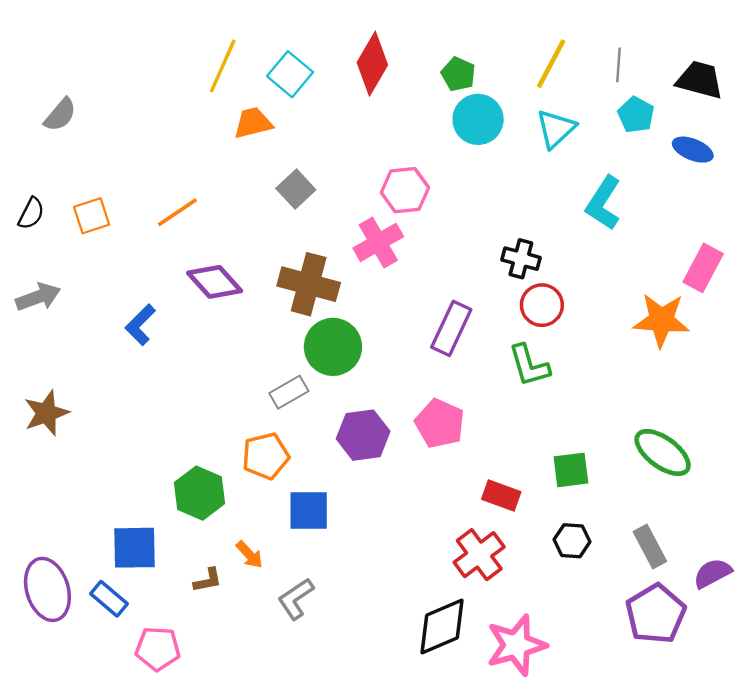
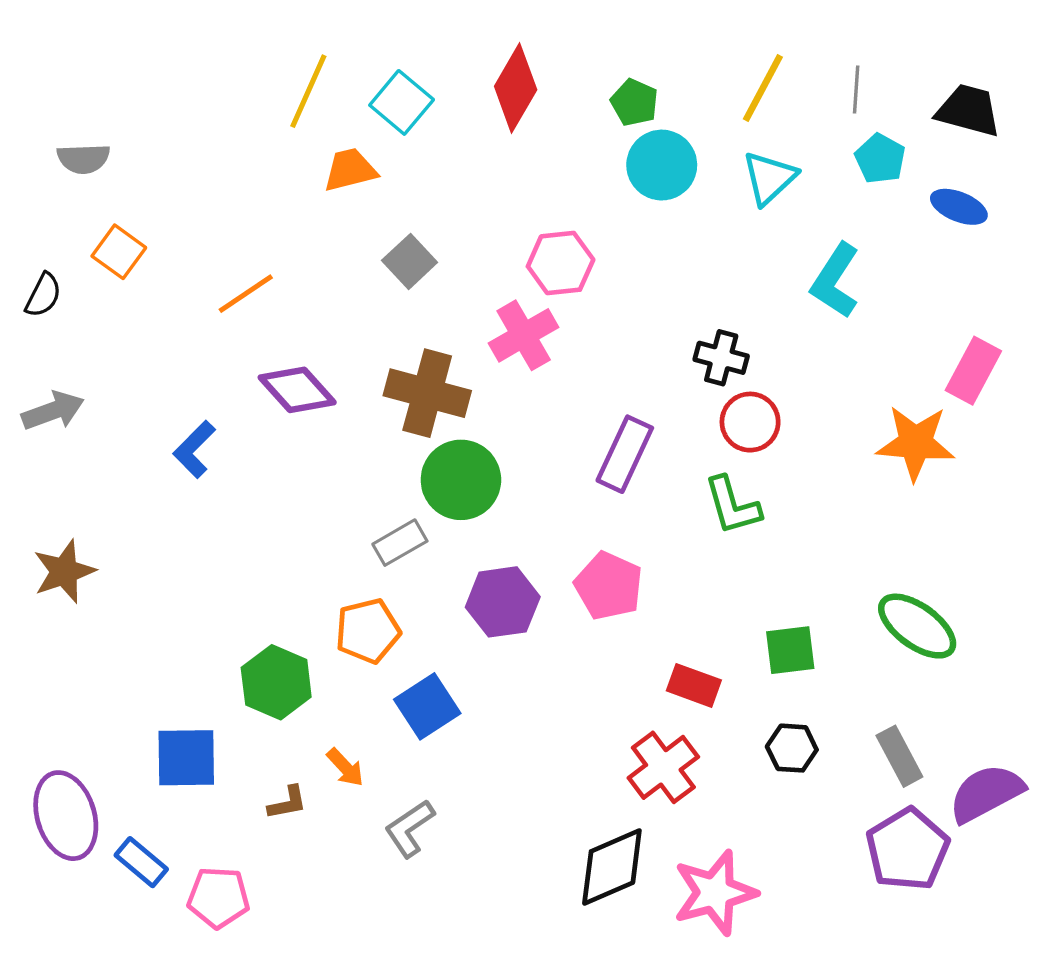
gray semicircle: (60, 115) -> (83, 159), turned 48
orange square: (92, 216) -> (119, 252), moved, turned -36
blue square: (309, 511) -> (427, 706), turned -33
purple semicircle: (712, 573) -> (986, 793), size x1.4
blue rectangle: (109, 599) -> (141, 862), moved

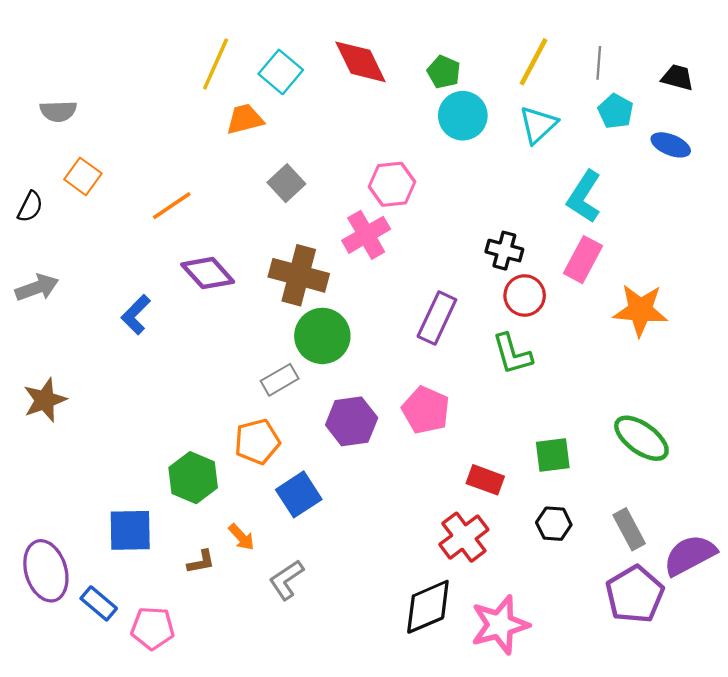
red diamond: (516, 88) -> (361, 62), turned -56
black trapezoid: (969, 110) -> (677, 78), size x0.7
pink rectangle: (973, 371) -> (583, 260), moved

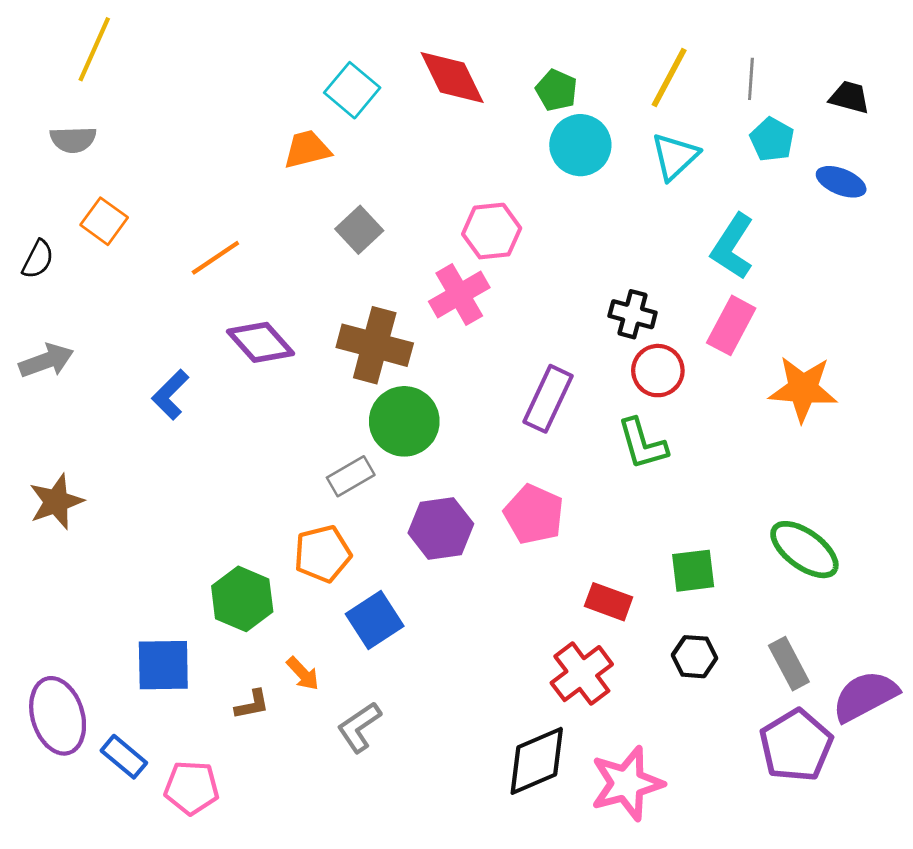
yellow line: (216, 64) -> (94, 49), moved

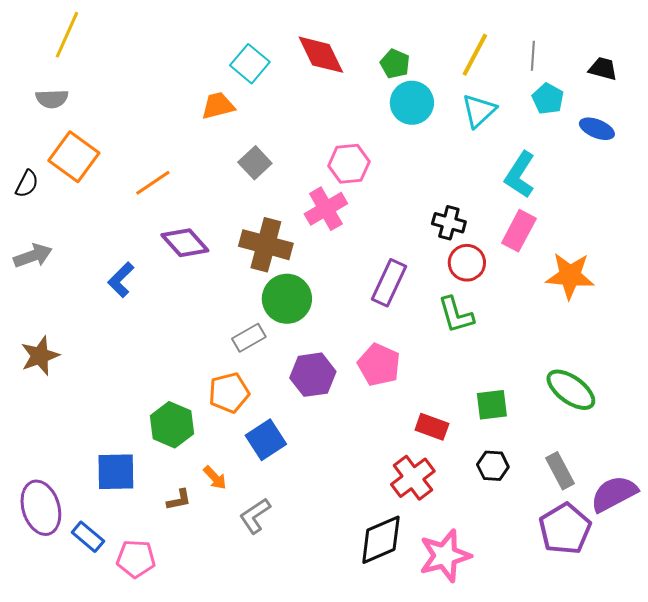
orange square: (104, 221) -> (74, 157), size x1.5

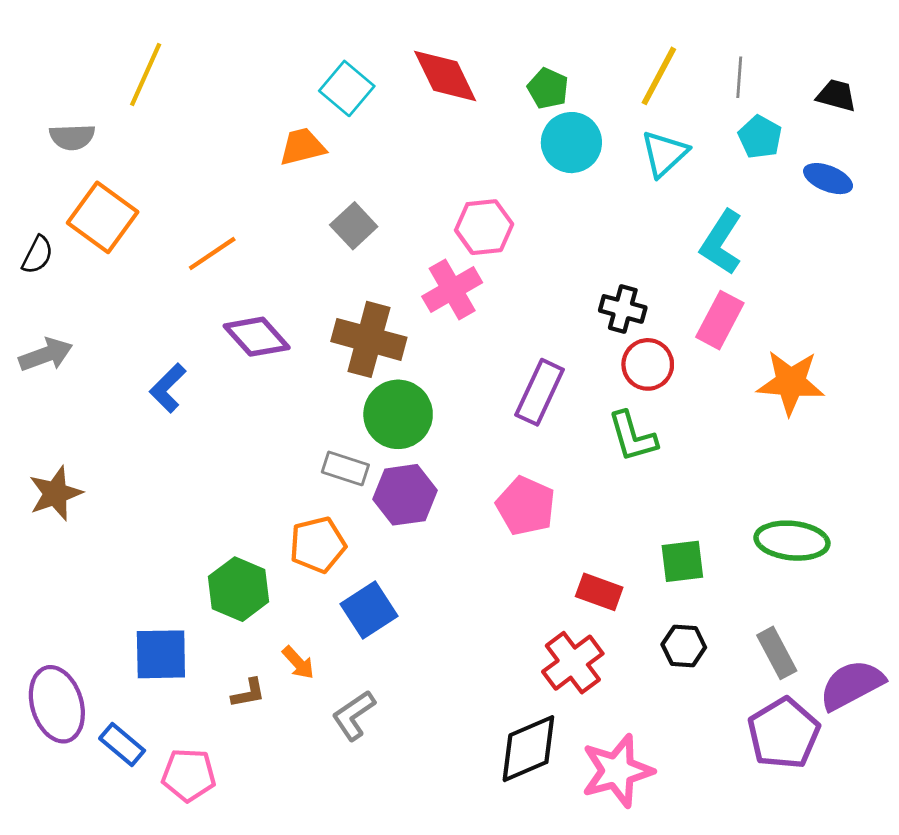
yellow line: (67, 35) -> (146, 75), moved
gray rectangle: (249, 338) -> (345, 468), turned 48
purple hexagon: (313, 375) -> (405, 495), moved
green ellipse: (571, 390) -> (792, 541), turned -30

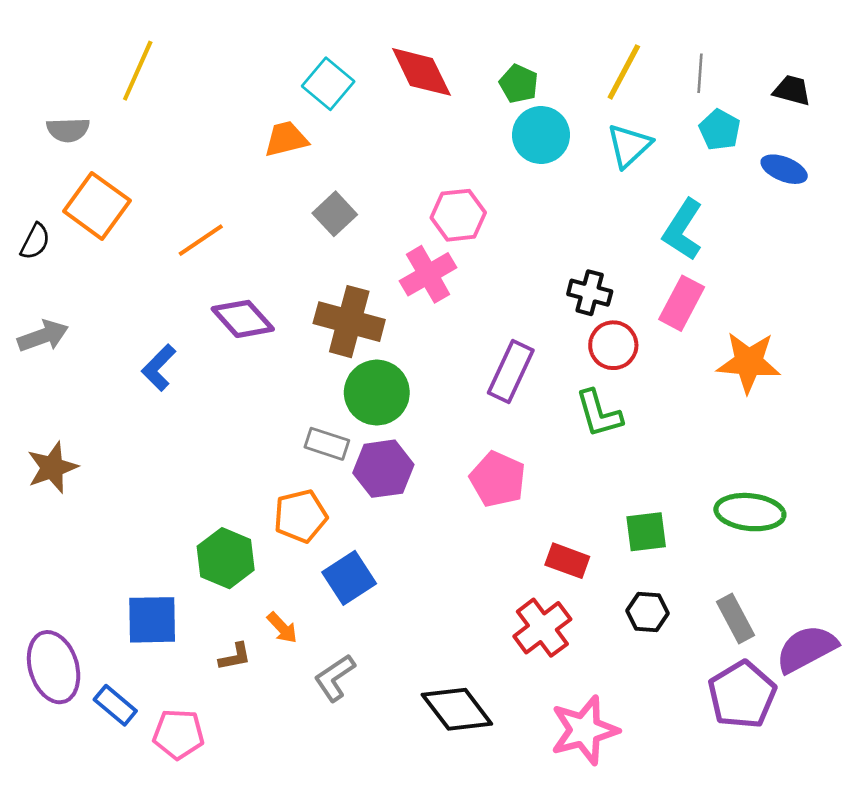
black diamond: (528, 749) -> (457, 709), moved, turned 76

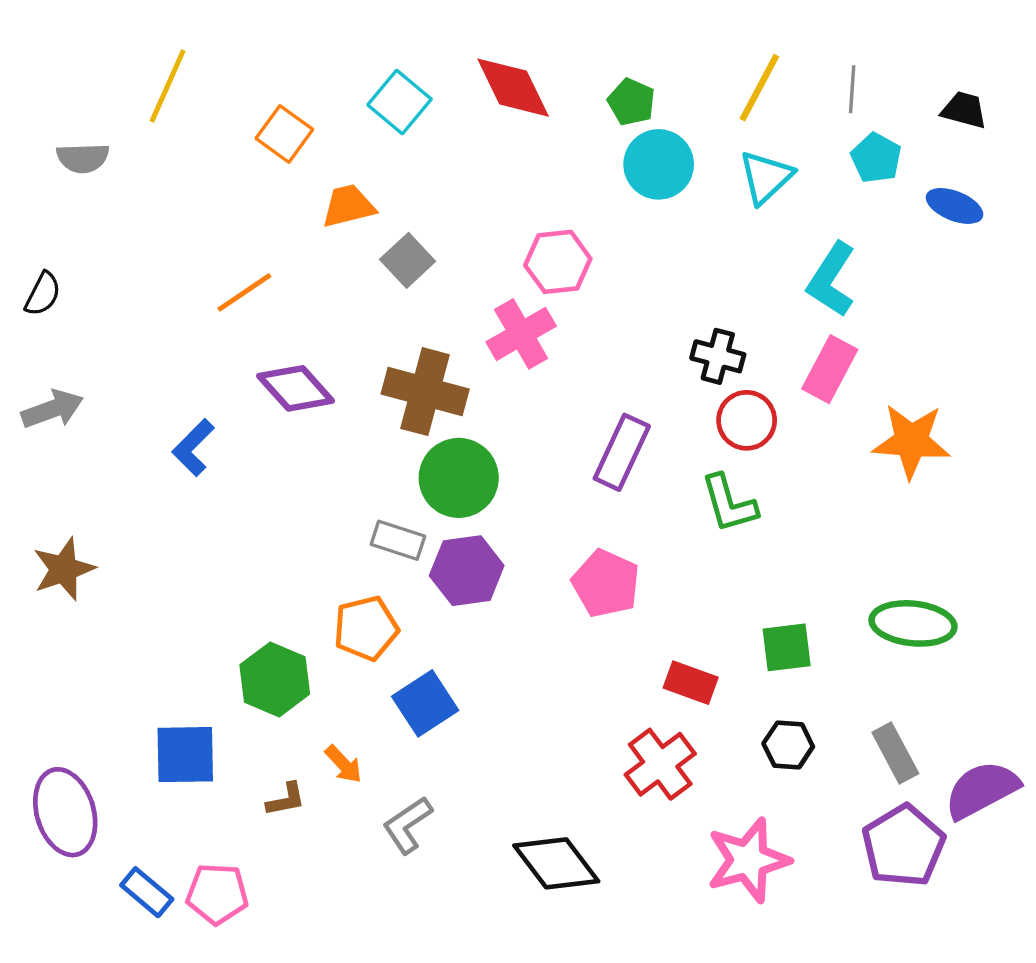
orange trapezoid: (286, 139) -> (348, 206), moved
orange square: (97, 206) -> (284, 134), moved, size x0.7
blue rectangle: (115, 705) -> (147, 892), moved
pink star: (584, 730) -> (748, 860), moved

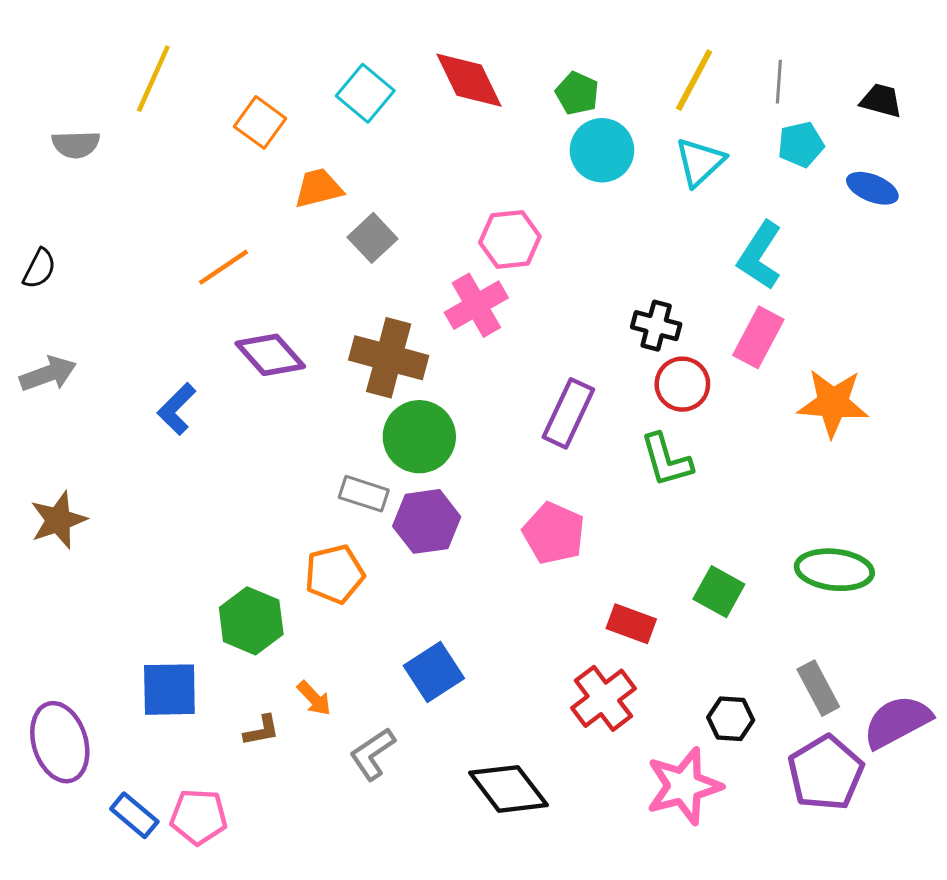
cyan pentagon: (876, 158) -> (801, 144), turned 30
green square: (787, 647) -> (719, 592), turned 36
blue square: (425, 703) -> (434, 672), moved
black hexagon: (788, 745) -> (731, 719), moved

